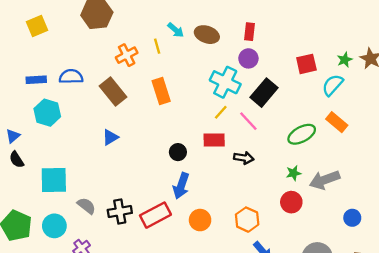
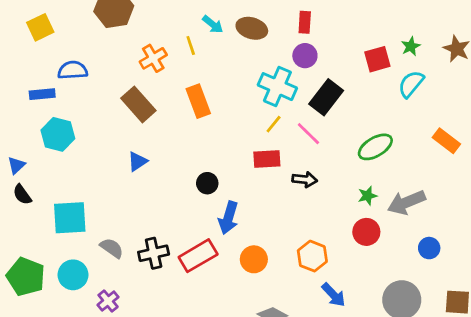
green star: (345, 60) -> (411, 46), moved
blue semicircle: (71, 77) -> (73, 70), moved
orange rectangle: (337, 122) -> (446, 141), moved
black circle: (178, 152) -> (207, 183), moved
blue circle: (352, 218) -> (429, 248), moved

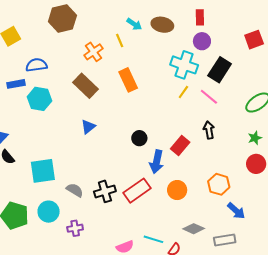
cyan hexagon: (58, 134) -> (39, 99), moved
red rectangle: (267, 159) -> (180, 146), moved, turned -42
black arrow: (305, 180) -> (209, 130), turned -102
purple cross: (108, 301) -> (75, 228), turned 35

